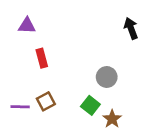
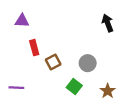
brown square: (46, 101) -> (53, 62), moved
brown star: (112, 119) -> (108, 91), moved

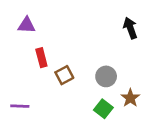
green square: (74, 87) -> (103, 109), moved
brown star: (108, 91) -> (130, 98), moved

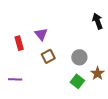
purple triangle: (27, 25) -> (41, 34), moved, turned 48
red rectangle: (41, 58) -> (19, 43), moved

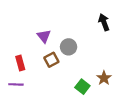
red rectangle: (19, 43) -> (20, 63), moved
gray circle: (79, 57) -> (69, 47), moved

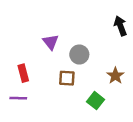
brown square: (51, 60) -> (67, 78), moved, turned 32
brown star: (104, 78) -> (115, 76), moved

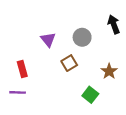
gray circle: (79, 54) -> (82, 37), moved
brown square: (67, 78) -> (69, 63), moved, turned -35

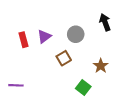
purple triangle: (48, 40) -> (44, 36), turned 32
red rectangle: (22, 69) -> (24, 40), moved

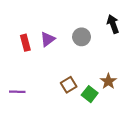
brown square: (64, 58) -> (69, 85), moved
brown star: (101, 66) -> (108, 81), moved

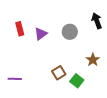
red rectangle: (25, 43) -> (20, 29), moved
brown star: (108, 81) -> (93, 60), moved

